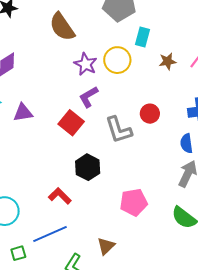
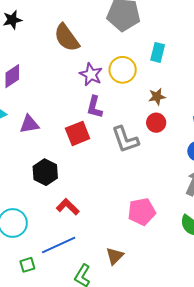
cyan rectangle: (142, 37) -> (158, 52), moved
brown star: (168, 61) -> (157, 97), moved
purple L-shape: (89, 97) -> (94, 107), turned -45
red square: (71, 123) -> (78, 133), turned 30
black hexagon: (88, 167) -> (45, 172), moved

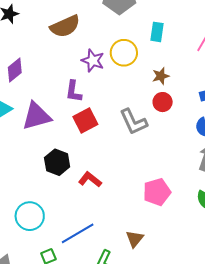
brown semicircle: (67, 38) -> (65, 26), turned -72
purple L-shape: (94, 107) -> (74, 91), moved
purple triangle: (29, 124) -> (36, 116), size x1.5
red L-shape: (68, 207) -> (90, 180), moved

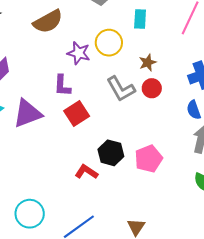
gray L-shape: (133, 122) -> (121, 89), moved
black hexagon: (57, 162) -> (111, 153), moved
pink pentagon: (157, 192) -> (149, 159), moved

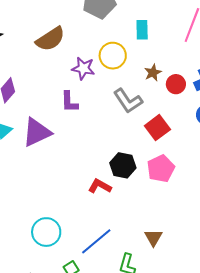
red circle: (152, 88) -> (176, 84), moved
red square: (77, 113) -> (157, 128), moved

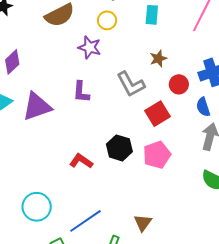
yellow circle: (113, 56) -> (107, 20), moved, size x0.7
red circle: (176, 84) -> (179, 84), moved
purple L-shape: (69, 102) -> (81, 92), moved
red L-shape: (100, 186) -> (81, 161), moved

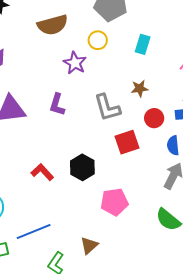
pink pentagon: (157, 155) -> (114, 202), moved

